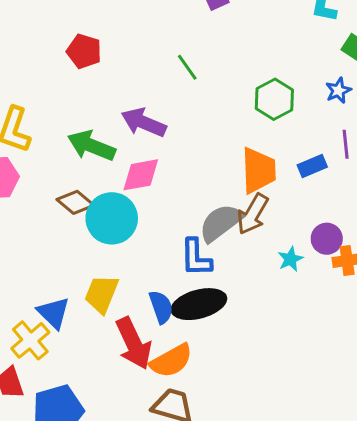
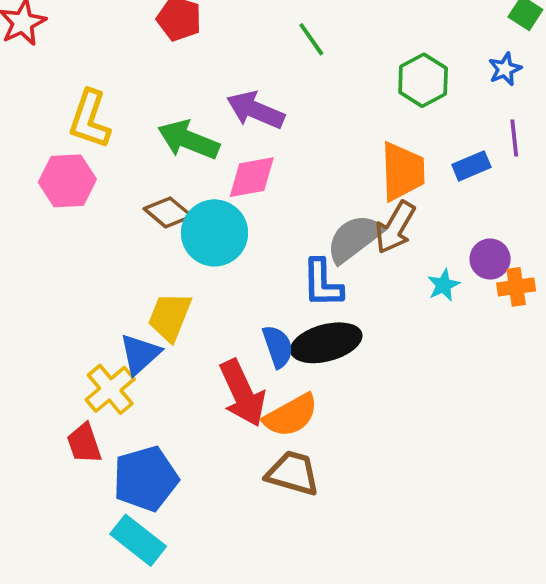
yellow trapezoid: (102, 294) -> (170, 317), moved
blue triangle: (54, 313) -> (140, 354), turned 33

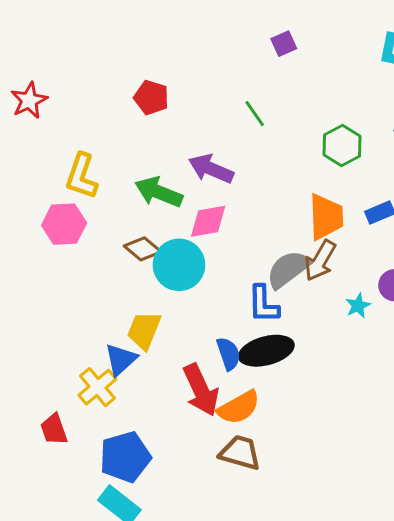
red trapezoid: (84, 443) -> (54, 429), moved

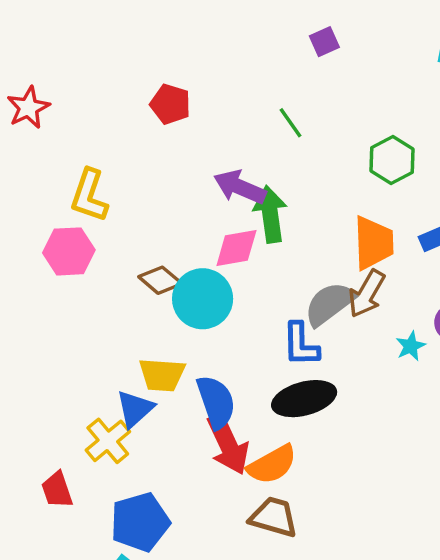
green arrow: (159, 192) -> (270, 214), moved, turned 60
yellow trapezoid: (144, 330) -> (162, 375), turned -108
blue semicircle: (228, 354) -> (216, 402), moved, size x1.4

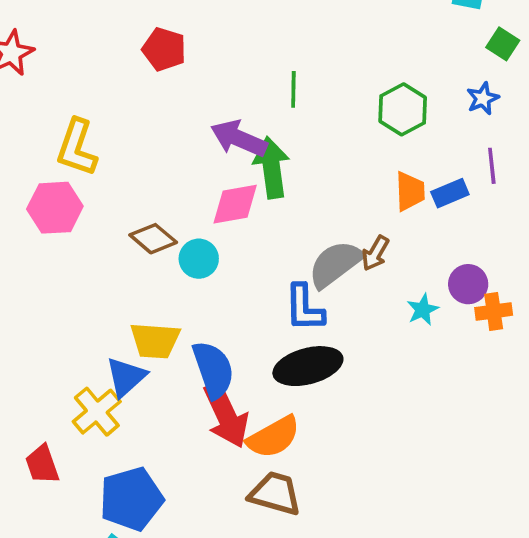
green line: (291, 123) -> (293, 89), moved, turned 36
orange trapezoid: (373, 243) -> (410, 191), moved, size x0.7
brown arrow: (367, 294) -> (375, 253), size x0.7
cyan circle: (203, 299) -> (199, 259), size x0.6

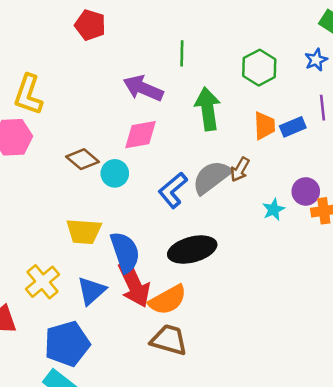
green arrow: (272, 168) -> (208, 109), moved
blue L-shape: (304, 308) -> (173, 190), moved, turned 51
blue triangle: (126, 377) -> (92, 291), moved

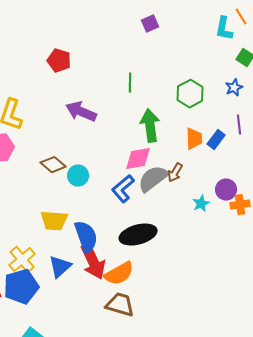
purple arrow: (143, 88) -> (81, 112), moved
blue rectangle: (293, 127) -> (216, 140), turned -30
pink diamond: (141, 135) -> (138, 159), moved
blue pentagon: (67, 344) -> (21, 287), moved

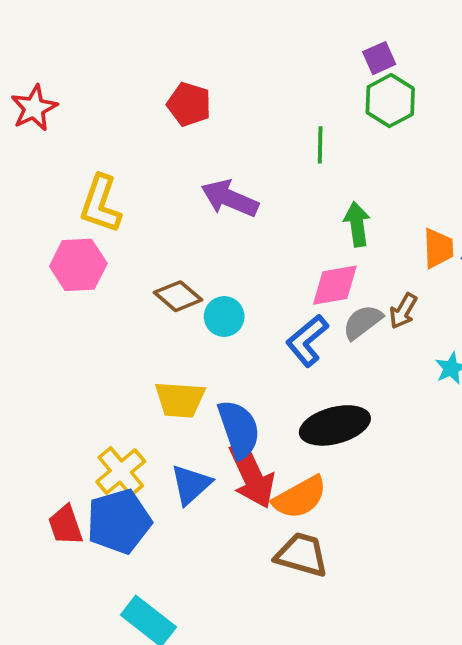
purple square: (150, 24) -> (379, 58), moved
green hexagon: (190, 94) -> (390, 101), moved
green arrow: (150, 126) -> (357, 224), size x0.7
gray semicircle: (153, 179) -> (363, 322), size x0.7

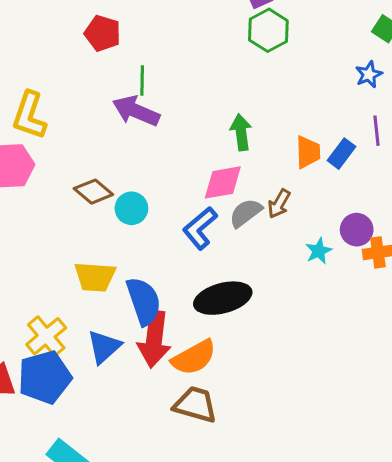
green line: (320, 145) -> (142, 81), moved
red arrow: (252, 475) -> (154, 339), turned 32

